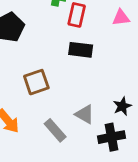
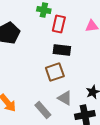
brown square: (36, 82) -> (55, 72), moved

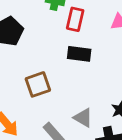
brown square: (55, 72) -> (38, 84), moved

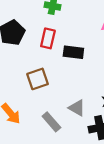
red rectangle: (75, 19) -> (48, 38), moved

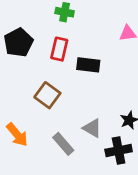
brown square: (38, 79) -> (47, 95), turned -35

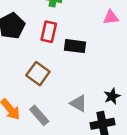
gray rectangle: (63, 144) -> (39, 115), moved

